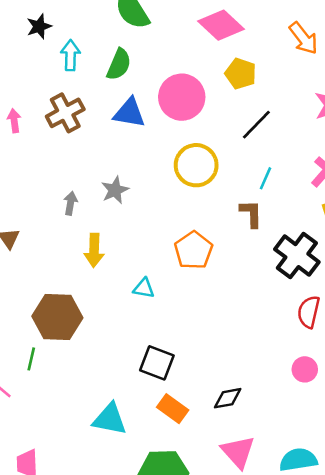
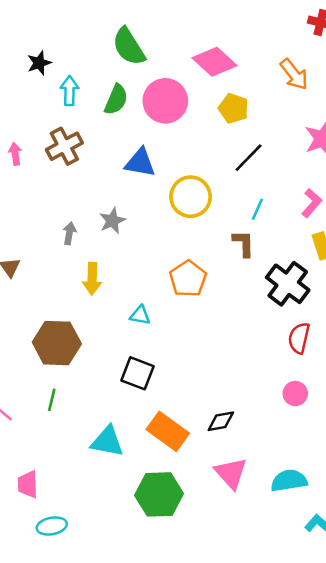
pink circle: (182, 97) -> (165, 101), moved
blue triangle: (129, 113) -> (140, 163), moved
green line: (31, 359) -> (52, 400), moved
black square: (157, 363) -> (138, 373), moved
orange rectangle: (173, 409) -> (168, 431), size x1.4

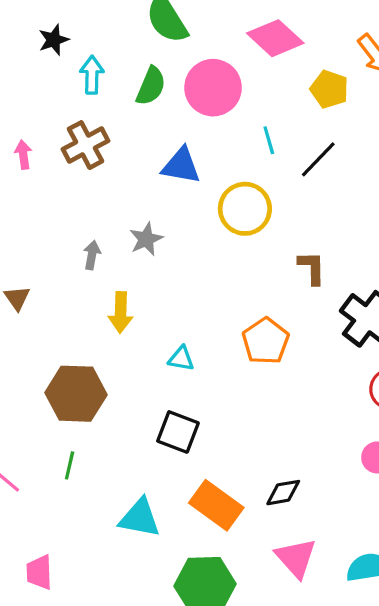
yellow pentagon: (233, 108) -> (329, 89), moved
cyan line: (257, 209) -> (269, 140), moved, turned -40
orange pentagon: (188, 279) -> (266, 341), moved

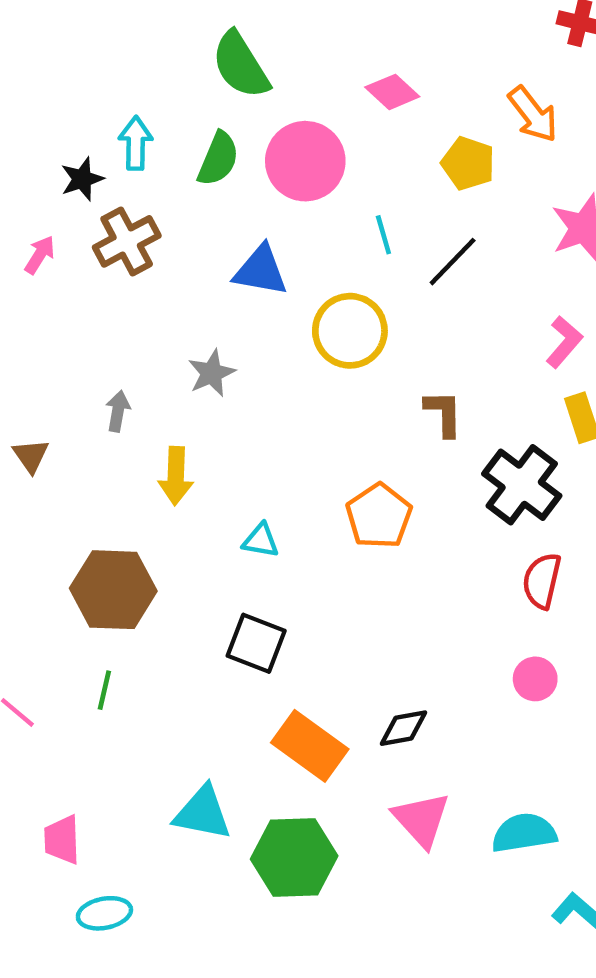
pink diamond: (275, 38) -> (392, 92), size x0.7
black star: (54, 40) -> (82, 179), moved
pink arrow: (23, 155) -> (40, 255), turned 40
gray arrow: (92, 255) -> (118, 411), moved
cyan triangle: (140, 518) -> (203, 813), moved

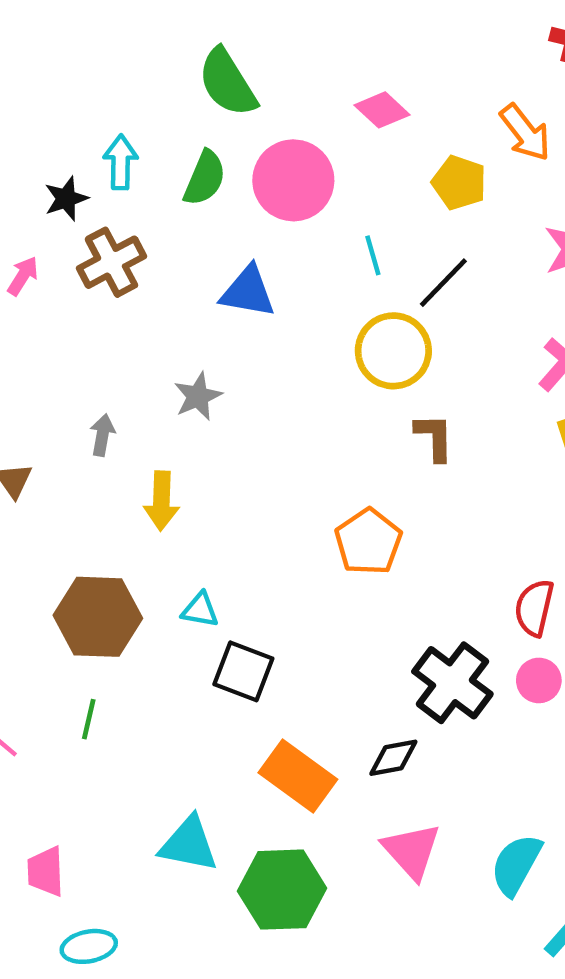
yellow circle: (350, 331) -> (393, 351), moved
black cross: (522, 485) -> (452, 683), moved
cyan triangle: (261, 541) -> (200, 610), moved
pink circle: (535, 679) -> (539, 680), moved
cyan semicircle: (524, 833) -> (516, 865), turned -52

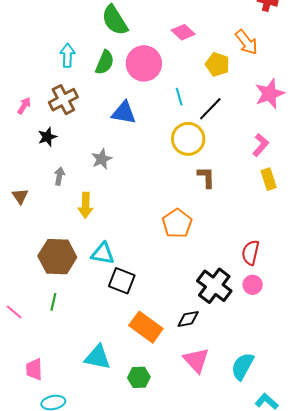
black star: (66, 199) -> (47, 137), moved
cyan triangle: (200, 610) -> (103, 254), size x1.4
green hexagon: (282, 890) -> (139, 377), size x0.6

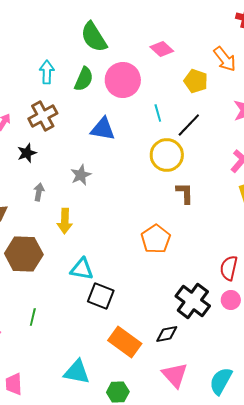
brown hexagon: (57, 257) -> (24, 254), moved

